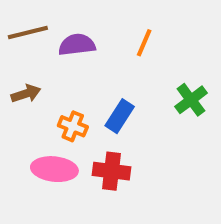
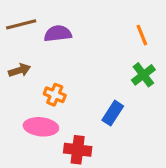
orange line: (144, 43) -> (142, 35), moved, turned -45
blue rectangle: (120, 116) -> (113, 113), moved
red cross: (111, 171) -> (78, 150), moved

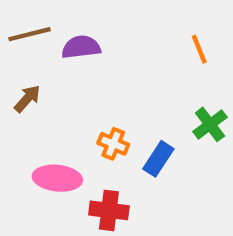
brown arrow: (20, 70) -> (27, 99), turned -30
green cross: (143, 75) -> (210, 124), moved
orange cross: (55, 95) -> (113, 144), moved

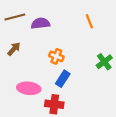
orange line: (199, 49) -> (89, 21), moved
orange cross: (113, 144) -> (56, 56), moved
blue rectangle: (158, 159) -> (63, 79), moved

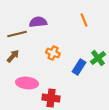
brown line: (15, 17) -> (17, 34), moved
brown arrow: (14, 49) -> (13, 56), moved
blue rectangle: (63, 79) -> (79, 67), moved

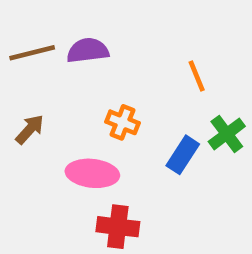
orange line: (84, 20) -> (197, 76), moved
brown line: (17, 34) -> (32, 53), moved
pink ellipse: (27, 83) -> (92, 173), moved

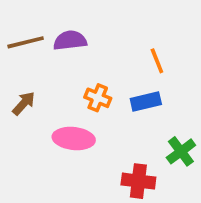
green cross: (227, 134) -> (181, 151), moved
blue rectangle: (183, 155) -> (146, 102), moved, turned 44
red cross: (118, 227) -> (138, 181), moved

